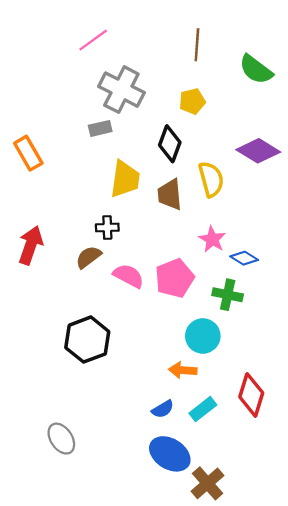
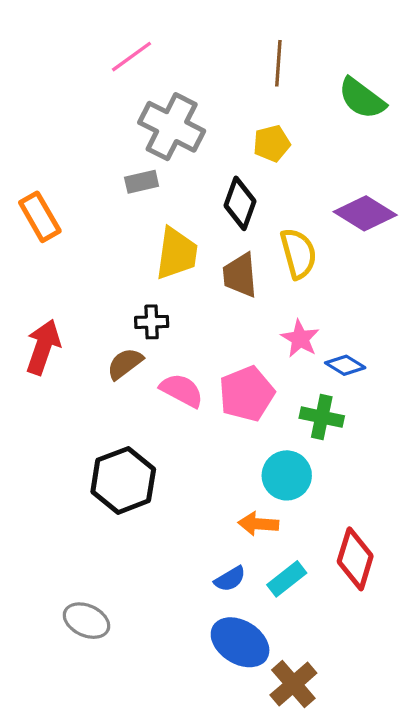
gray ellipse: (61, 439) -> (86, 621), turned -32

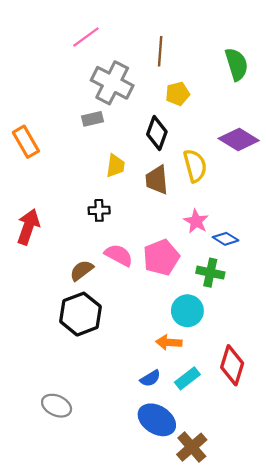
brown line: (278, 63) -> (160, 51), moved
green semicircle: (362, 98) -> (236, 64), turned -144
yellow trapezoid: (177, 254) -> (115, 166), size x0.7
brown semicircle: (125, 364) -> (82, 270), moved

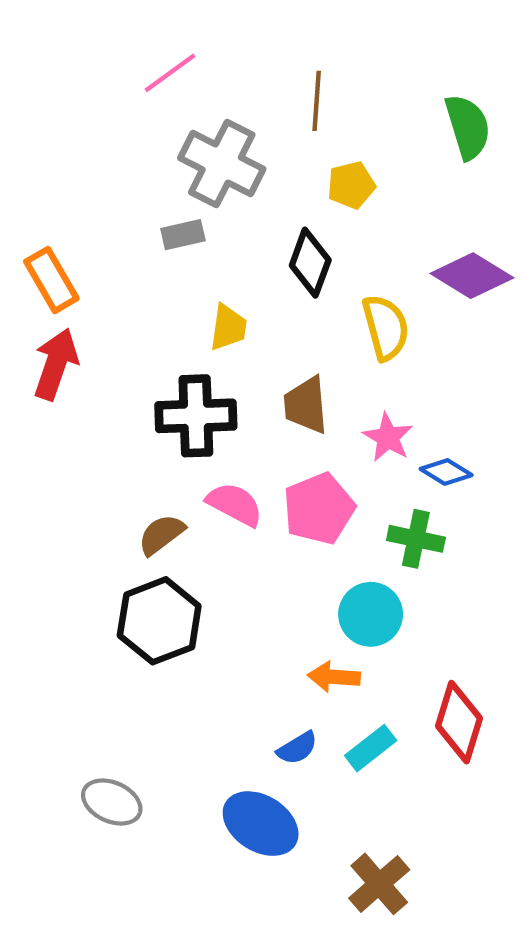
brown trapezoid: (157, 180) -> (306, 405), moved
black cross: (99, 210) -> (196, 416), size x1.8
red arrow: (28, 227) -> (56, 364), moved
blue ellipse: (157, 420) -> (261, 824), moved

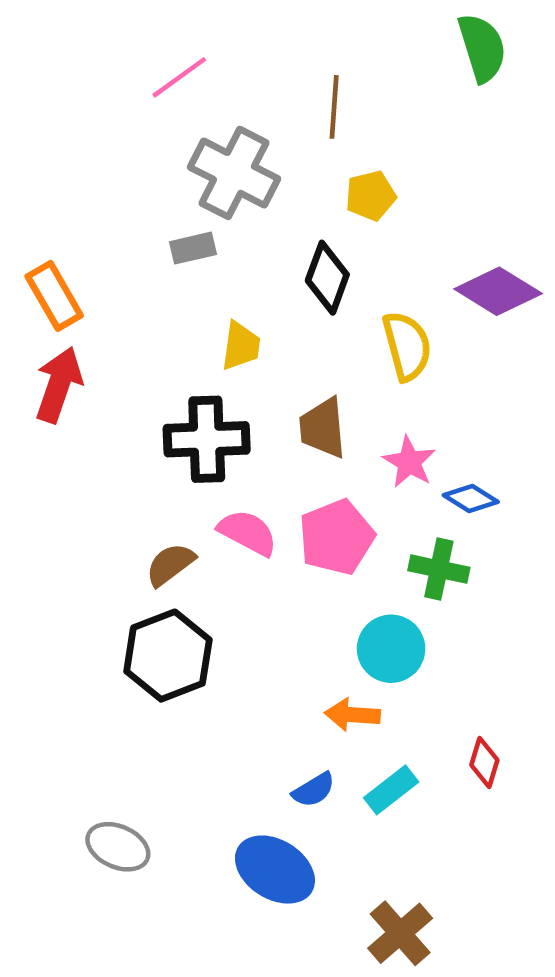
green semicircle: (468, 127) -> (482, 48), moved
red diamond: (459, 722) -> (484, 763), size x0.6

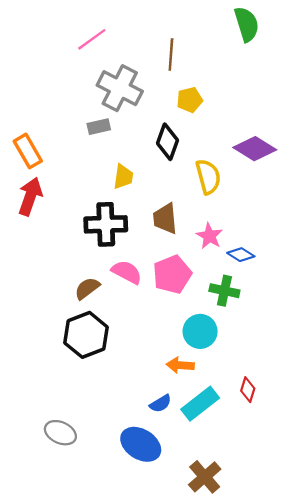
cyan rectangle: (391, 790) -> (200, 404), size x1.4

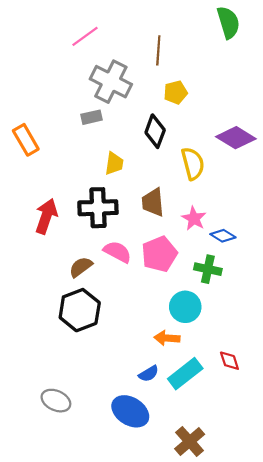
red arrow: (30, 196) -> (46, 216), moved
red diamond: (248, 390) -> (229, 361), turned -35

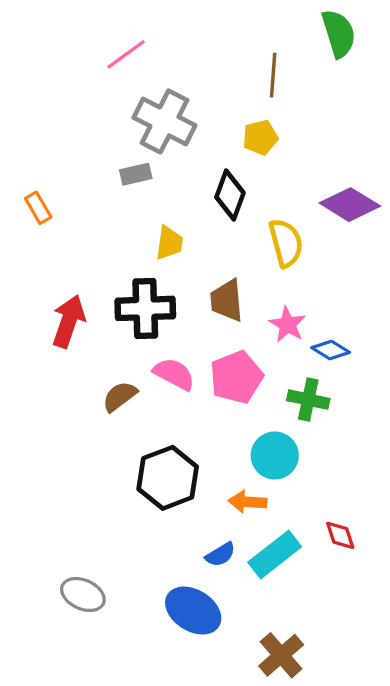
brown line: (158, 50) -> (273, 75), moved
orange rectangle: (26, 140) -> (38, 208), size x0.7
black hexagon: (80, 310) -> (168, 478), moved

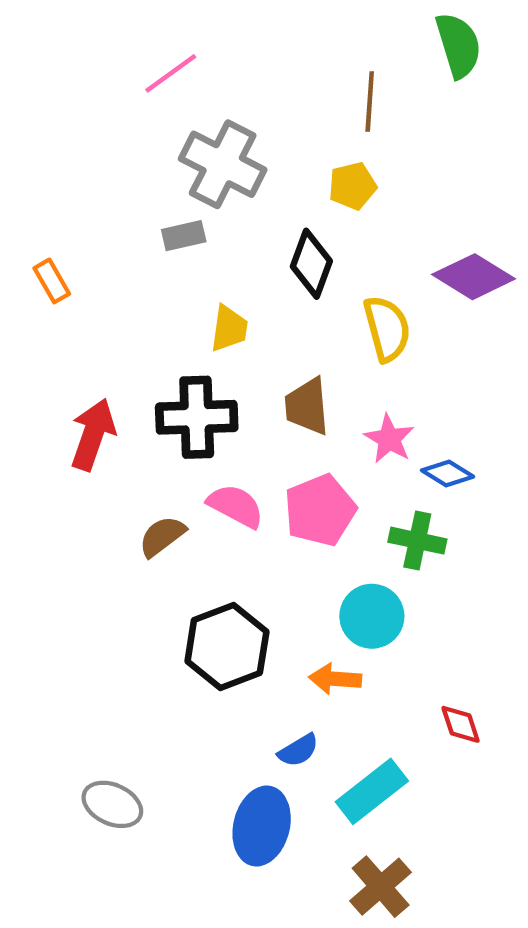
cyan rectangle: (275, 555) -> (372, 791), moved
blue ellipse: (193, 611) -> (262, 826), turned 72

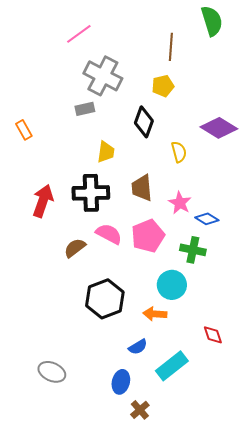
yellow semicircle: (387, 329) -> (179, 152), size x0.7
blue ellipse: (262, 826) -> (121, 382), size x0.7
brown cross: (381, 887) -> (140, 410), moved, size x0.7

